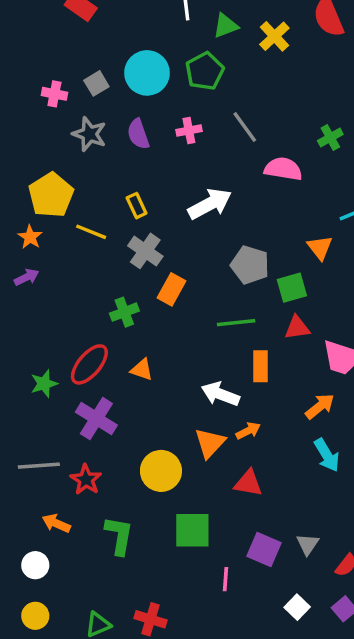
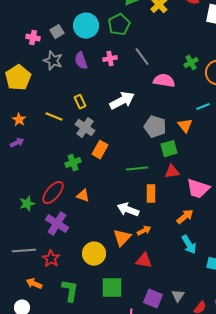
yellow pentagon: (51, 195) -> (18, 78), moved
gray pentagon: (250, 265) -> (155, 127), moved

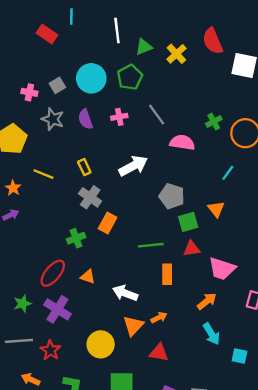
cyan line: (203, 107) -> (228, 173), turned -32
yellow line: (54, 117) -> (43, 174), moved
orange triangle: (185, 126) -> (216, 209), moved
green star: (27, 204) -> (22, 304), moved
white arrow: (128, 210) -> (125, 293), moved

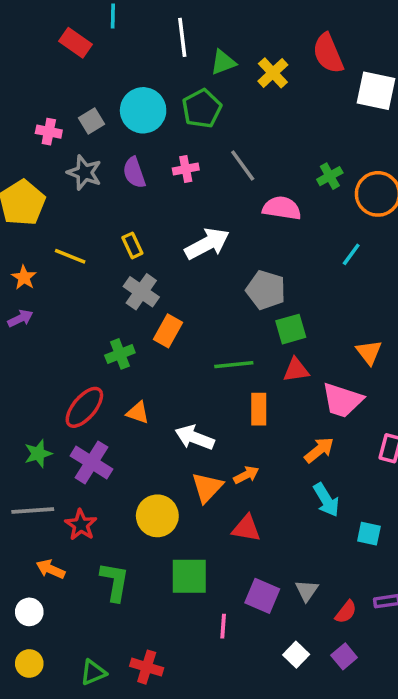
orange triangle: (216, 209) -> (369, 352), moved

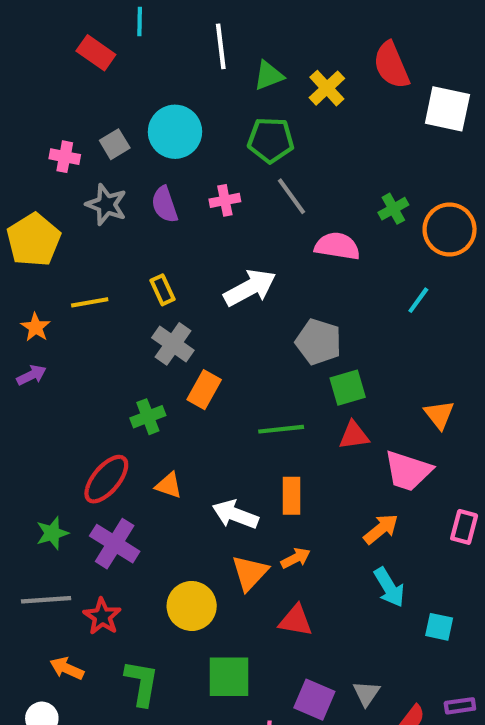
green pentagon: (202, 109) -> (271, 140), moved, turned 30
yellow line: (70, 256) -> (90, 302), turned -32
orange rectangle: (259, 409) -> (291, 496), moved

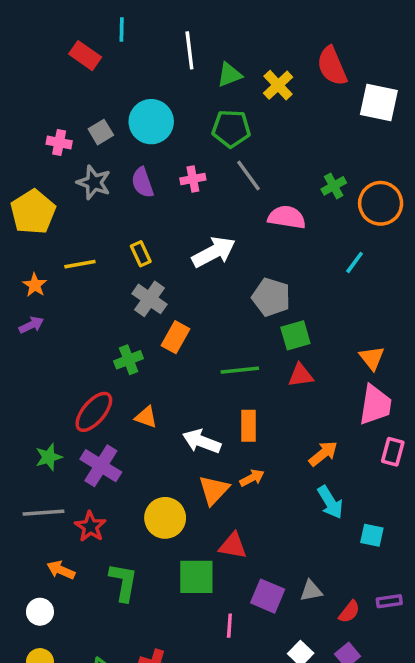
pink trapezoid: (408, 471) -> (375, 405), moved, turned -99
red triangle: (296, 621) -> (233, 546), moved
gray triangle: (366, 693) -> (311, 591), turned 45

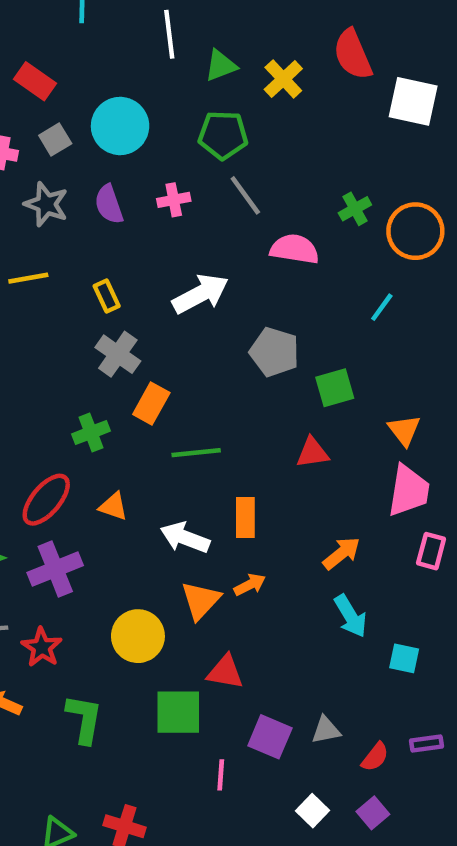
red rectangle: (85, 56) -> (35, 81), moved
yellow line: (80, 264) -> (28, 278), moved
green square: (295, 335) -> (335, 388), moved
green line: (240, 370) -> (196, 453), moved
purple cross: (101, 466) -> (55, 569), turned 36

